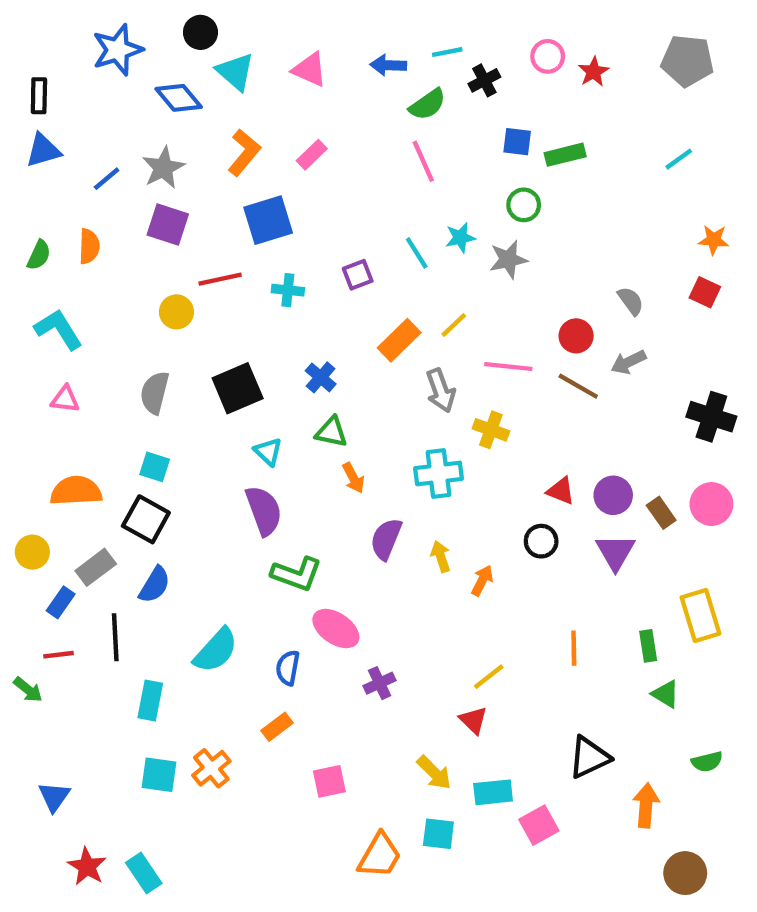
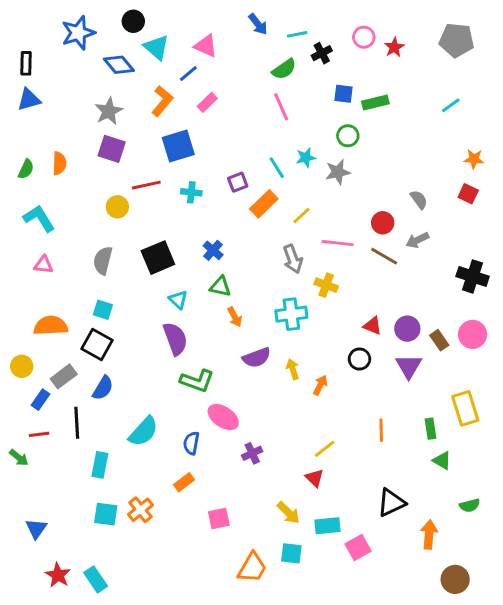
blue arrow: (388, 65) -> (258, 24), moved, turned -130
blue line: (107, 179) -> (188, 73), moved
orange rectangle: (399, 340) -> (264, 204), moved
purple semicircle: (386, 539) -> (257, 358), turned -132

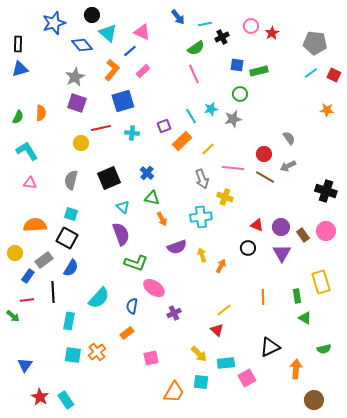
gray pentagon: (457, 40) -> (315, 43), moved
red square: (468, 194) -> (334, 75), moved

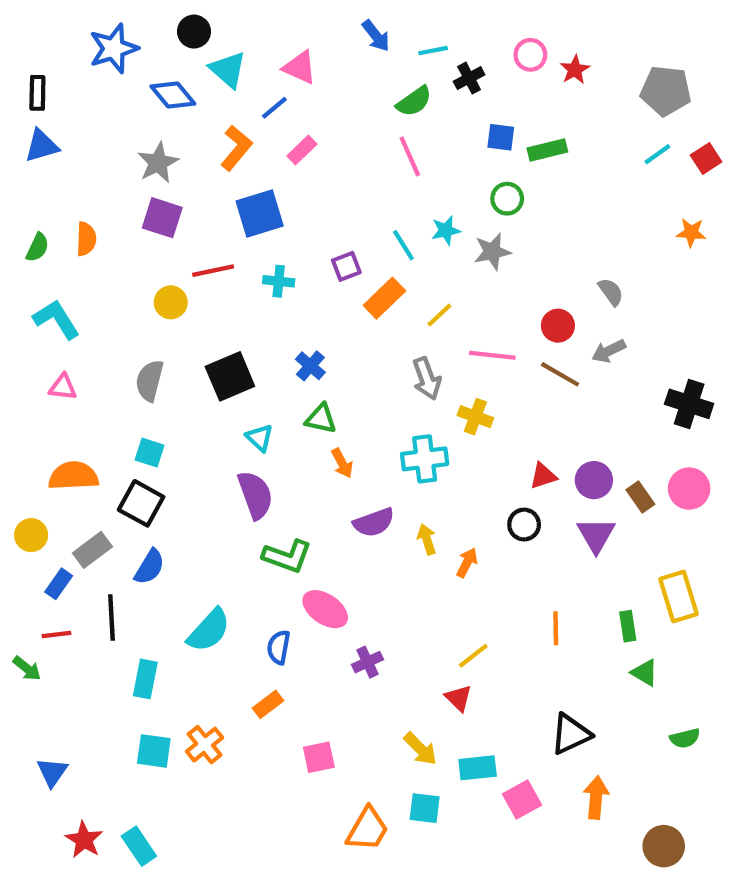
red square: (334, 75) -> (706, 158), turned 32
red triangle: (257, 225) -> (543, 476), turned -40
orange arrow: (296, 369) -> (596, 797), moved

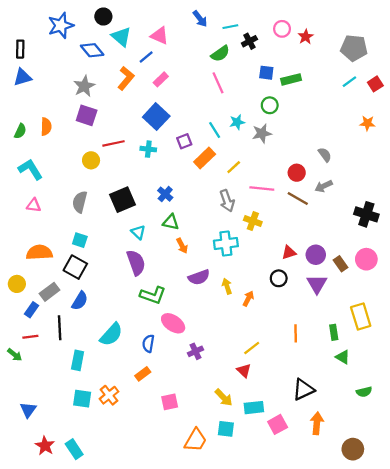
blue square: (260, 213) -> (156, 117), moved, turned -30

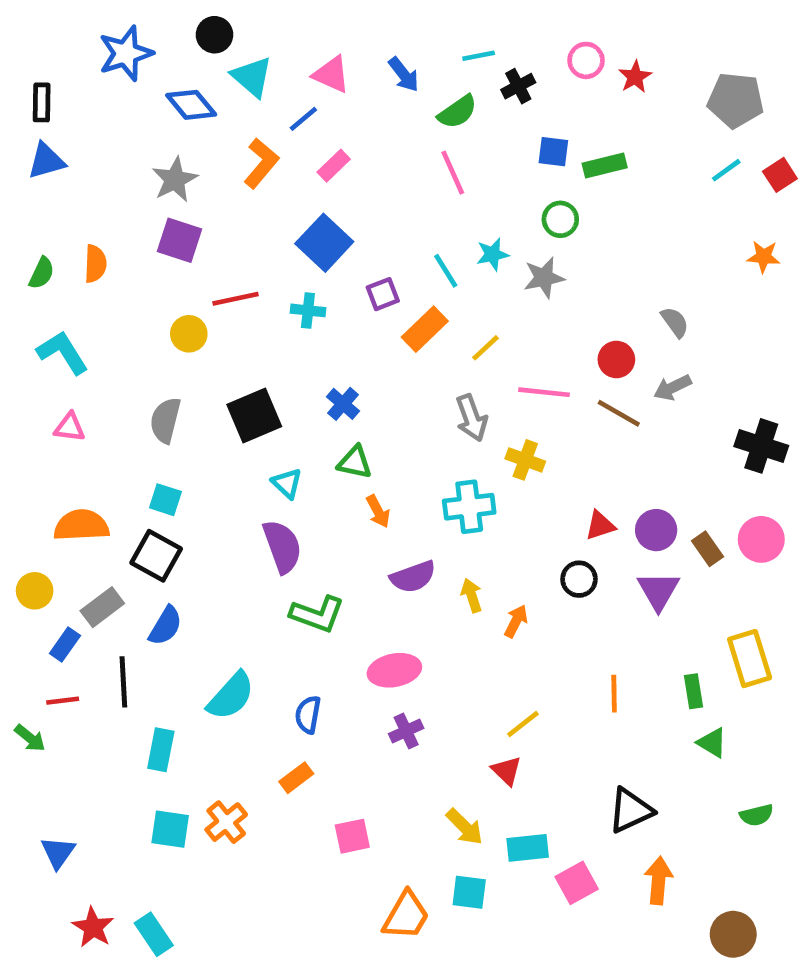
blue arrow: (200, 19) -> (404, 74), moved
pink ellipse: (173, 323) -> (394, 670), moved, turned -45

